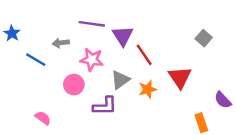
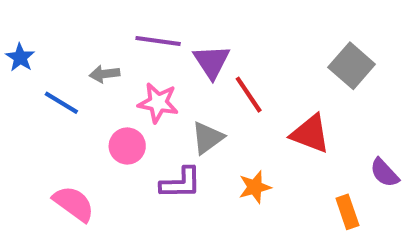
gray square: (204, 38) -> (352, 66), size x1.5
red triangle: (180, 77) -> (310, 134), turned -35
orange star: (148, 89) -> (255, 187), moved
pink semicircle: (43, 118) -> (74, 204), size x1.5

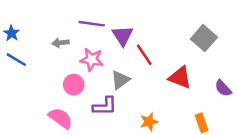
blue line: (61, 103) -> (16, 60), moved
purple semicircle: (384, 173) -> (223, 88), moved
orange star: (255, 187) -> (149, 122), moved
pink semicircle: (74, 204) -> (61, 118), moved

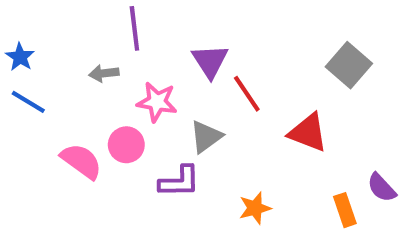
purple line: (92, 24) -> (134, 28), moved, turned 75
purple semicircle: (223, 88) -> (382, 188), moved
pink semicircle: (61, 118) -> (81, 161), moved

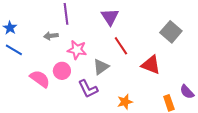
purple triangle: (210, 61) -> (110, 17), moved
purple L-shape: (179, 182) -> (88, 89), turned 65

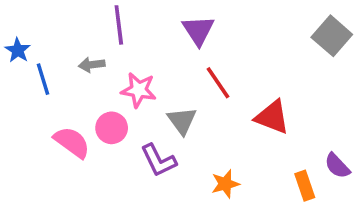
gray square: (171, 32) -> (332, 36), moved
blue line: (14, 50) -> (43, 79), moved, turned 42
gray triangle: (101, 67) -> (182, 121), turned -30

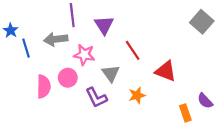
purple triangle: (198, 30) -> (104, 25), moved
gray arrow: (92, 65) -> (56, 39), size x1.5
pink semicircle: (72, 142) -> (44, 87), turned 55
orange star: (225, 184) -> (137, 95), moved

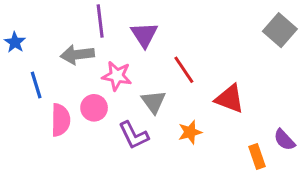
blue line: (26, 48) -> (36, 85), moved

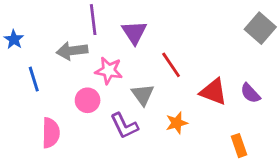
pink semicircle: (61, 120) -> (51, 133), moved
purple semicircle: (284, 140) -> (250, 93), moved

